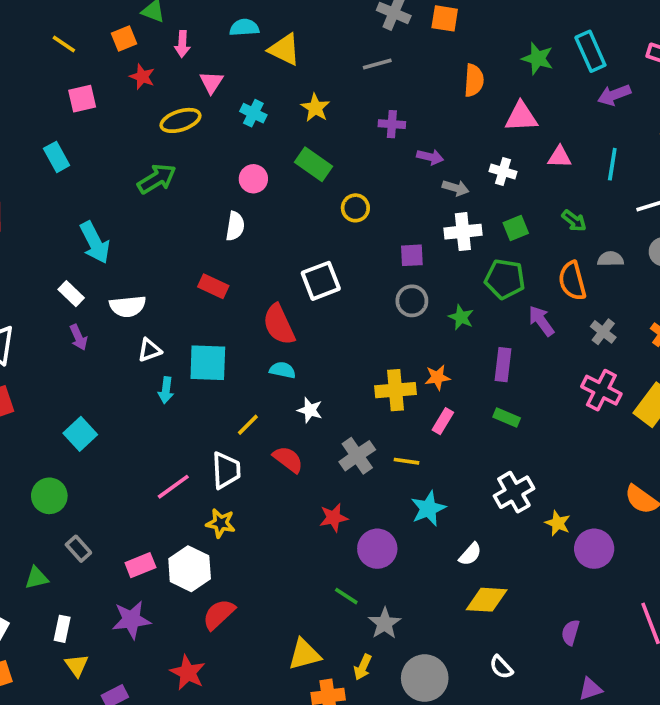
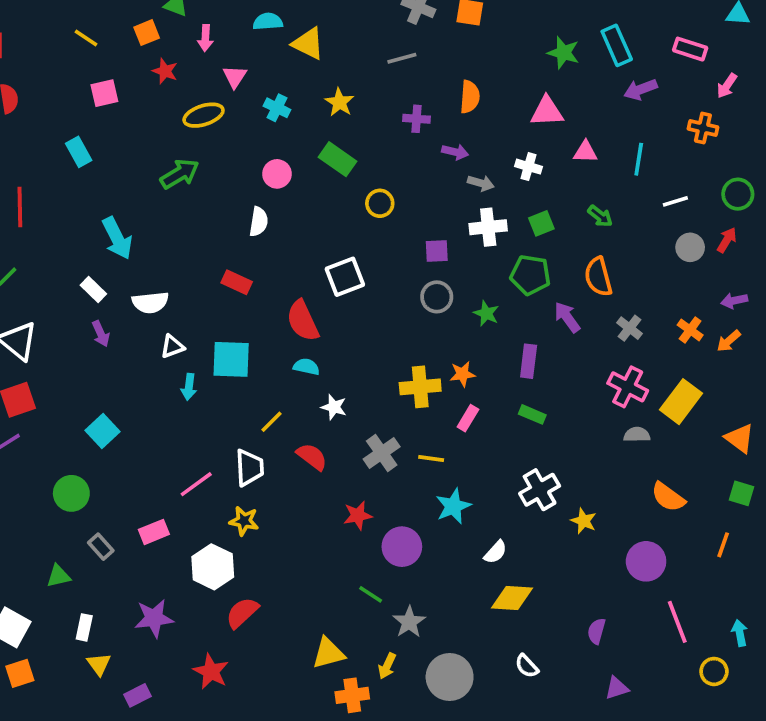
orange semicircle: (474, 80) -> (470, 97), moved
gray semicircle: (611, 259) -> (637, 435), moved
purple circle: (594, 549) -> (646, 561), moved
pink rectangle: (140, 565) -> (154, 532), moved

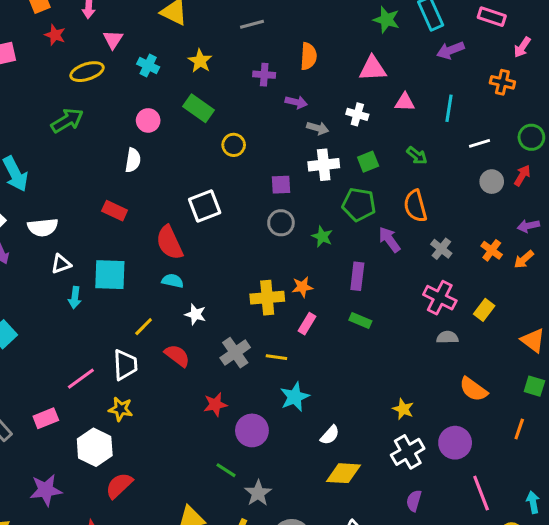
yellow rectangle: (681, 402) -> (484, 310), size x0.6
white cross: (540, 490) -> (408, 452), moved

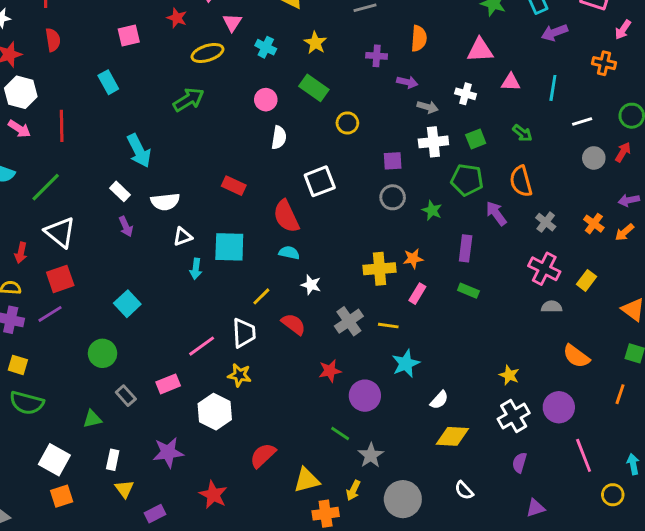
white semicircle: (133, 160) -> (279, 138), moved
red semicircle: (119, 485) -> (263, 455), moved

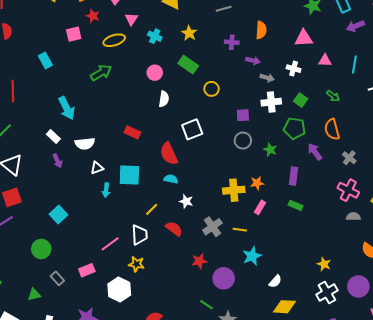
pink square: (129, 35) -> (74, 34), moved
green square: (476, 139) -> (301, 100), turned -32

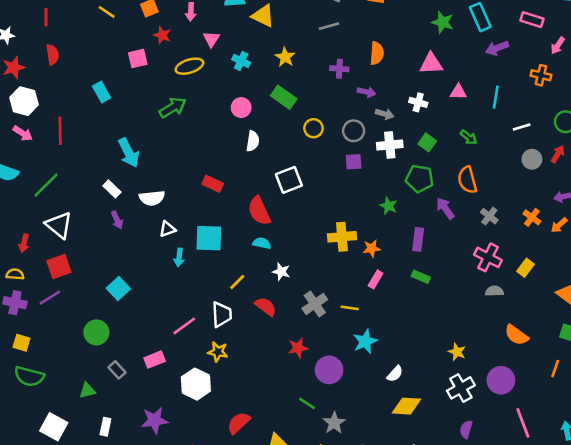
gray circle: (243, 141) -> (354, 131), moved
yellow cross: (234, 190) -> (342, 237), moved

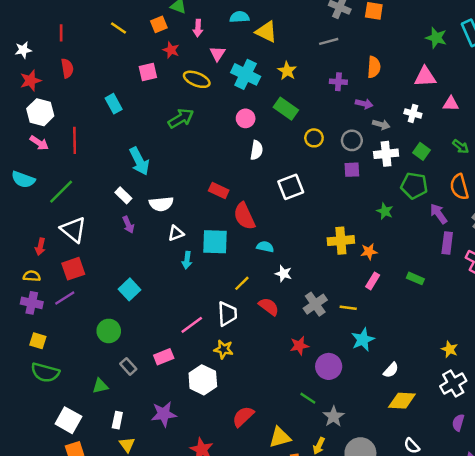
cyan cross: (241, 61) -> (246, 74), size x1.6
yellow ellipse: (189, 66) -> (197, 79), turned 40
red semicircle: (259, 211) -> (244, 216), moved
purple rectangle: (418, 239) -> (447, 243), moved

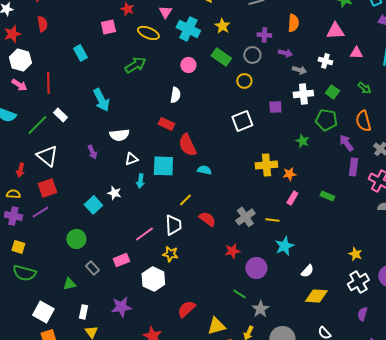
gray circle: (352, 140) -> (252, 55), moved
white semicircle: (257, 150) -> (175, 95), moved
white square: (291, 187) -> (242, 121), moved
white rectangle: (123, 195) -> (60, 115), moved
white star: (283, 274) -> (114, 193), moved

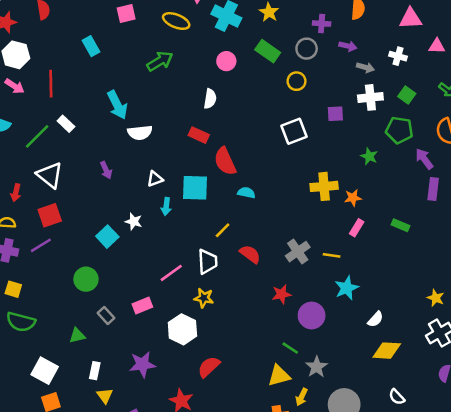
white semicircle: (119, 135) -> (140, 133), moved
red semicircle: (186, 309) -> (209, 367), moved
yellow triangle: (216, 326) -> (279, 376), moved

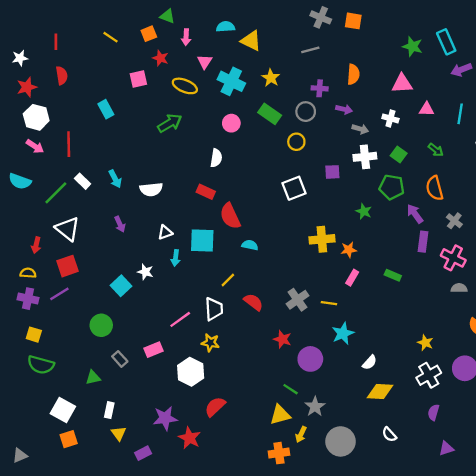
cyan arrow: (117, 105) -> (115, 179), moved, size x0.7
red star: (281, 294) -> (282, 339), turned 30
purple star: (142, 364) -> (165, 418), moved

